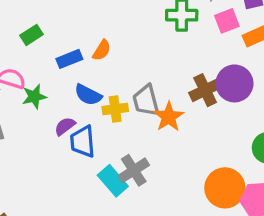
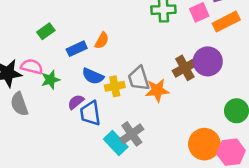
orange star: (169, 117) -> (157, 90), turned 30

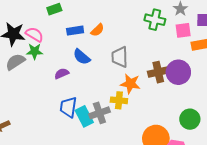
gray trapezoid: (139, 78) -> (120, 57), moved
green star: (50, 80) -> (35, 51), moved
yellow cross: (115, 86) -> (119, 100), moved
gray semicircle: (19, 104) -> (15, 62), turned 60
blue trapezoid: (90, 113) -> (68, 107), moved

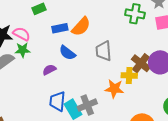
orange semicircle: (97, 30) -> (81, 27), size x1.5
brown cross: (158, 72) -> (141, 63), turned -36
orange star: (130, 84) -> (114, 89), moved
yellow cross: (119, 100) -> (129, 76), moved

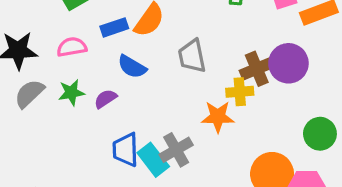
pink semicircle: (21, 34) -> (72, 47), moved, turned -30
green star: (23, 50) -> (71, 93), moved
brown cross: (141, 63) -> (257, 69), turned 36

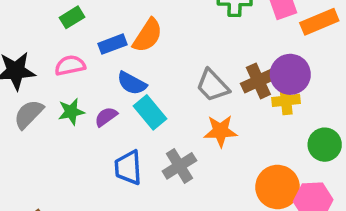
gray trapezoid: (192, 56) -> (213, 86), moved, turned -30
yellow cross: (240, 92) -> (286, 100), moved
cyan rectangle: (153, 160) -> (150, 112), moved

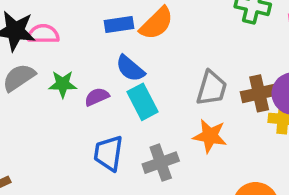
pink semicircle: (70, 65) -> (43, 34), moved
gray trapezoid: (213, 86) -> (212, 88), turned -132

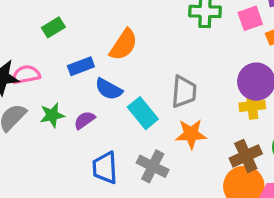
blue rectangle: (119, 25) -> (81, 66), moved
brown cross: (259, 93) -> (246, 156), moved
cyan rectangle: (143, 102) -> (143, 113), moved
gray cross: (161, 163) -> (153, 166), turned -32

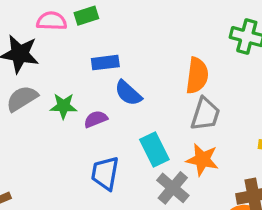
orange semicircle: (124, 45) -> (197, 75), moved, turned -40
pink semicircle: (26, 75) -> (52, 21), moved
cyan rectangle: (143, 113) -> (154, 149), moved
gray cross: (153, 166) -> (173, 188), moved

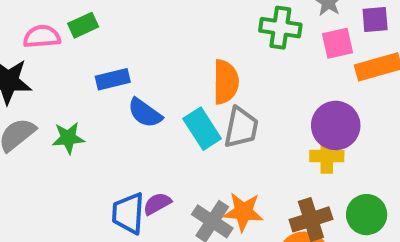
purple semicircle: (96, 119) -> (157, 204), moved
cyan rectangle: (154, 149) -> (202, 129), moved
orange star: (202, 160) -> (243, 212), moved

